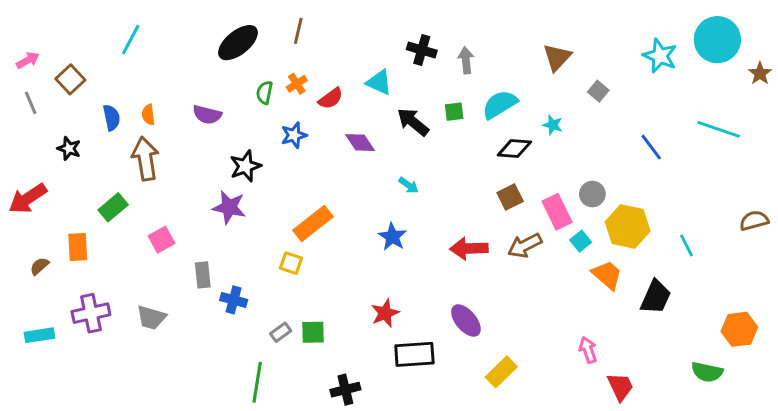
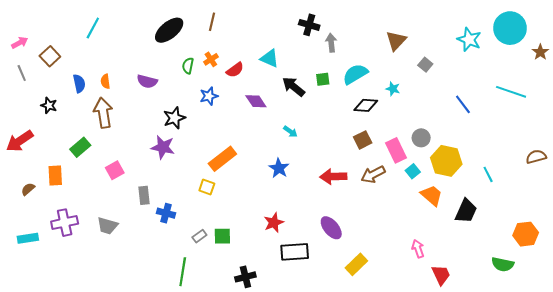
black cross: (422, 50) -> (309, 25), moved

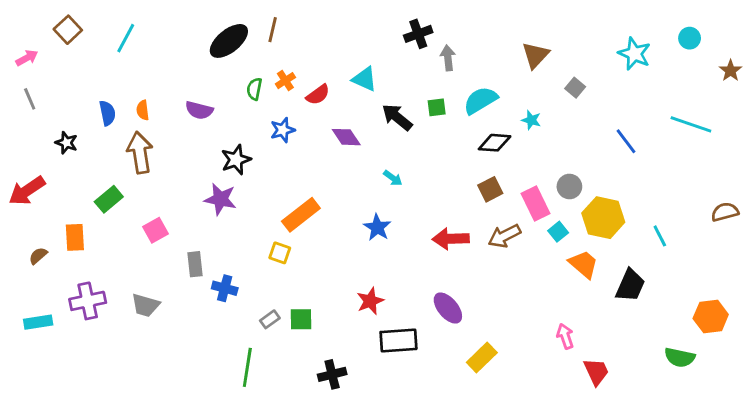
brown line: (212, 22) -> (273, 30), moved
black cross: (309, 25) -> (418, 34), turned -36
cyan circle: (510, 28) -> (690, 38), size x0.5
brown square: (50, 56) -> (68, 30), moved

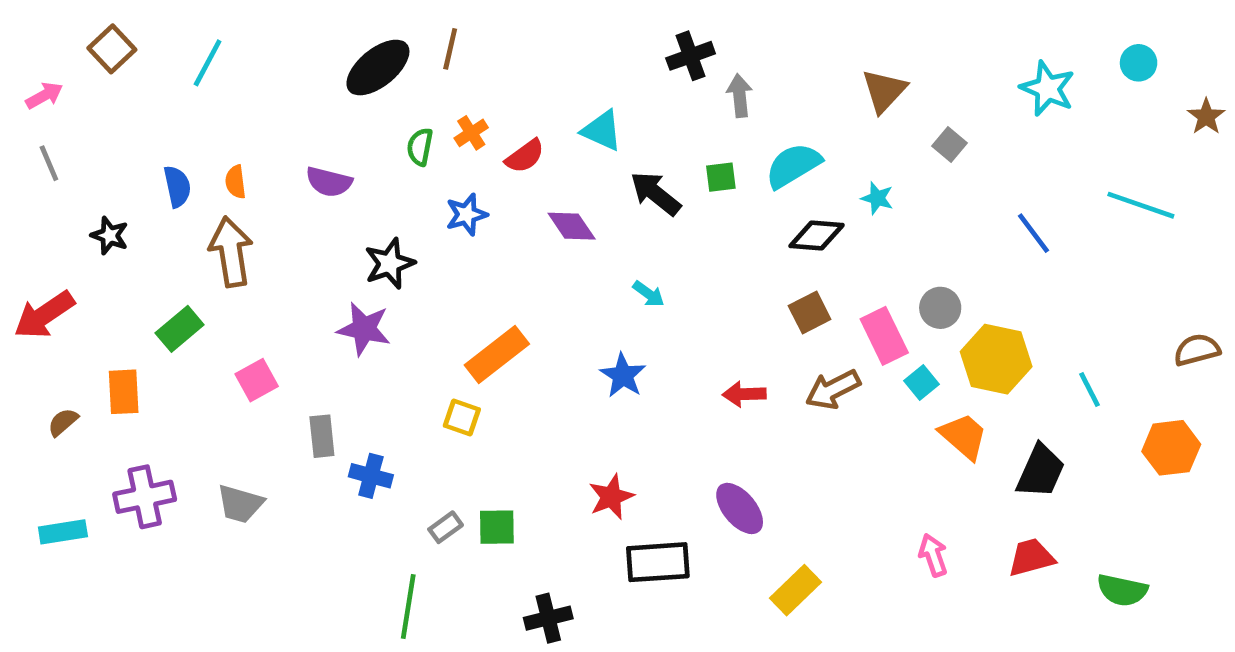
red arrow: (451, 239) -> (744, 394), size x0.7
orange hexagon: (711, 316) -> (1171, 448), moved
red trapezoid: (596, 372) -> (1031, 557), moved, turned -80

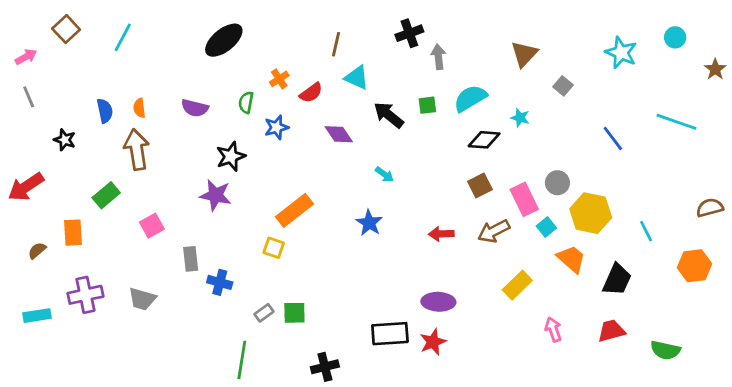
brown line: (450, 49) -> (336, 44), moved
green semicircle: (420, 147) -> (246, 102), moved
red star: (611, 497) -> (433, 342), moved
purple ellipse: (740, 508) -> (438, 302), turned -48
yellow rectangle: (796, 590) -> (517, 285), moved

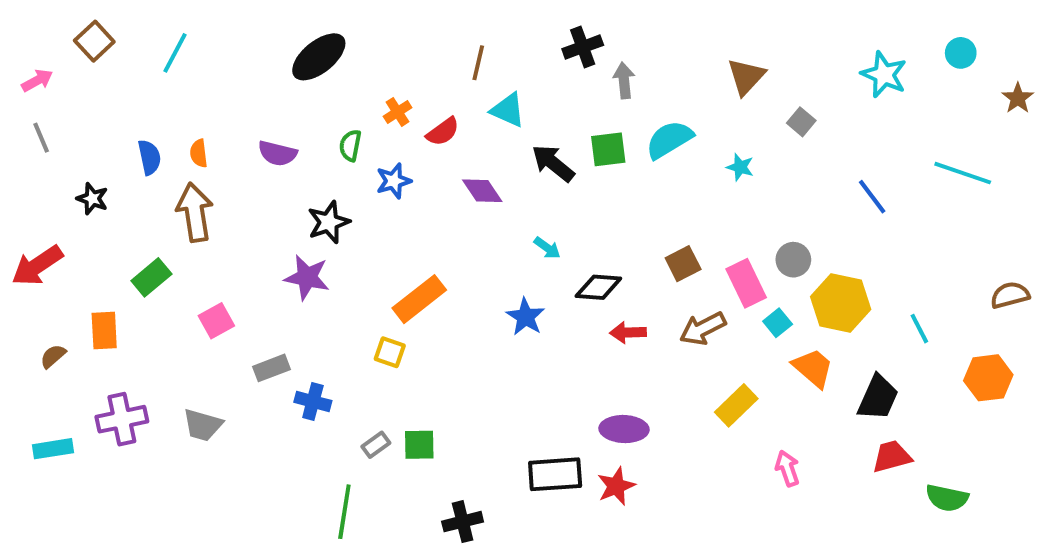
green square: (427, 105) -> (608, 149), size x1.4
black diamond: (484, 140) -> (598, 287), moved
gray rectangle: (191, 259) -> (272, 368), turned 75
red trapezoid: (611, 331) -> (892, 457), moved

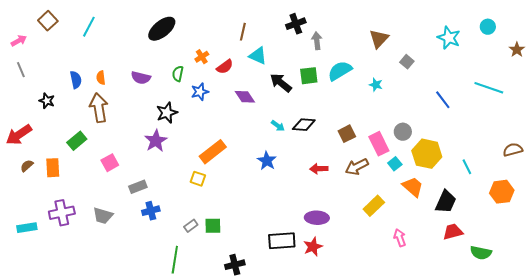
purple star: (307, 277) -> (156, 141), turned 30
black diamond: (598, 287) -> (304, 125), moved
brown semicircle: (53, 356) -> (27, 166), moved
blue cross: (313, 401) -> (151, 211), moved, turned -30

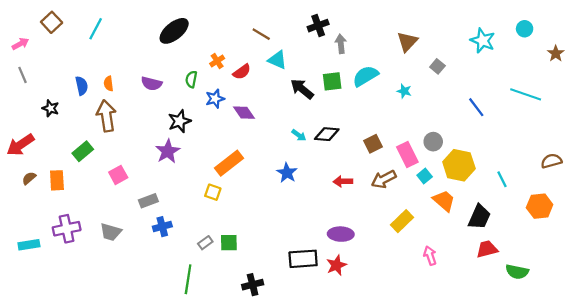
brown line: (243, 32) -> (261, 34), turned -72
purple diamond: (245, 97) -> (244, 113), moved

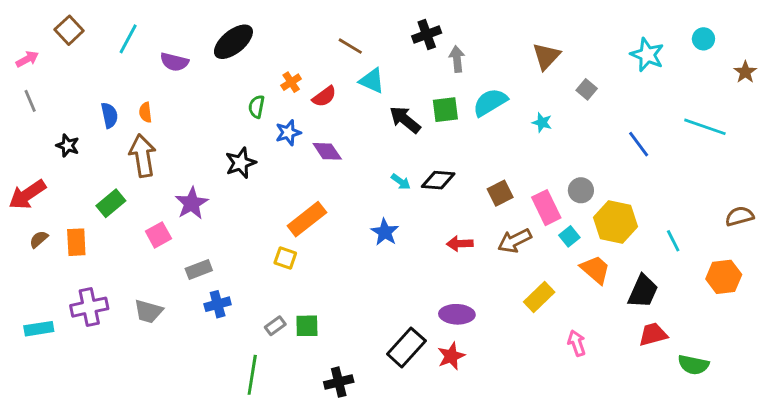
purple semicircle: (152, 84) -> (174, 62), moved
purple star: (168, 151) -> (192, 203), moved
black rectangle: (303, 259) -> (406, 347), turned -44

